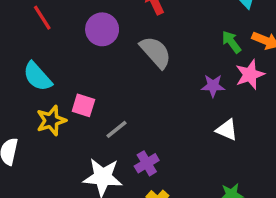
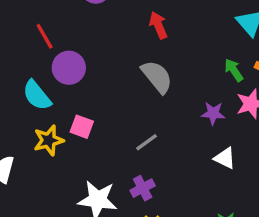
purple circle: (102, 29) -> (69, 68), moved
gray line: (116, 129) -> (146, 142), moved

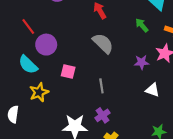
green arrow: (234, 70) -> (142, 25), moved
pink square: (82, 127) -> (68, 72), moved
gray line: (146, 142) -> (101, 86), turned -56

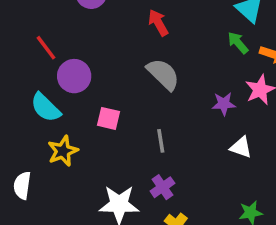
green arrow: (142, 25) -> (238, 43), moved

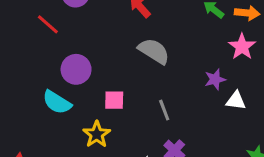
red line: (46, 48) -> (48, 24), moved
purple star: (224, 104) -> (215, 79), moved
yellow star: (63, 151) -> (97, 134), moved

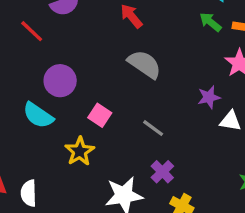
pink square: (114, 100) -> (100, 115), turned 30
gray line: (164, 110) -> (153, 128), turned -35

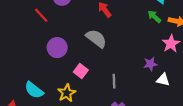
gray semicircle: (144, 64) -> (96, 38), moved
cyan semicircle: (38, 115) -> (34, 90), moved
gray line: (153, 128) -> (114, 81), turned 48

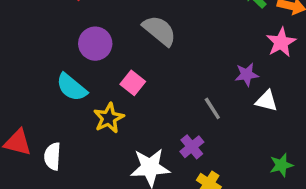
gray line: (114, 81) -> (212, 108), moved, turned -32
cyan semicircle: (34, 90) -> (72, 87), moved

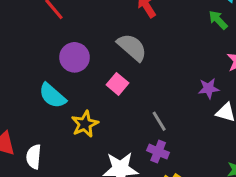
pink square: (133, 83) -> (117, 84), moved
gray line: (212, 108) -> (159, 121), moved
purple cross: (192, 147) -> (158, 152), turned -30

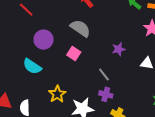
purple star: (209, 88) -> (119, 49), moved
yellow star: (85, 124) -> (57, 94), moved

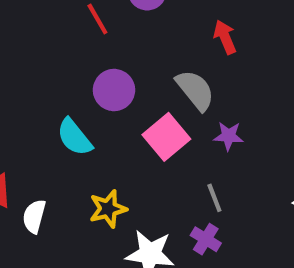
purple star: (119, 49) -> (229, 136), moved
pink square: (74, 53) -> (166, 137), size x1.5

